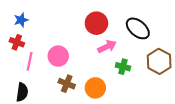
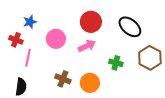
blue star: (21, 20) -> (30, 22), moved
pink arrow: (107, 47) -> (87, 46), moved
pink circle: (58, 56) -> (56, 39), moved

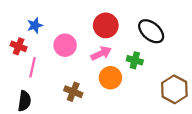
brown hexagon: (150, 58) -> (174, 89), moved
green cross: (116, 63) -> (135, 60), moved
orange circle: (90, 83) -> (110, 78), moved

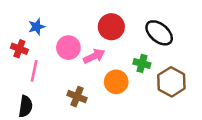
pink arrow: (101, 53) -> (94, 56), moved
brown hexagon: (174, 89) -> (171, 82), moved

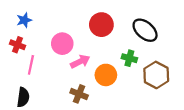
blue star: (37, 27) -> (24, 20), moved
pink arrow: (94, 56) -> (80, 62), moved
brown cross: (77, 97) -> (79, 94), moved

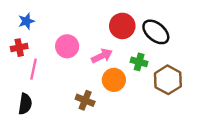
red circle: (101, 25) -> (122, 26), moved
red cross: (18, 45) -> (19, 48), turned -32
pink arrow: (80, 62) -> (102, 56), moved

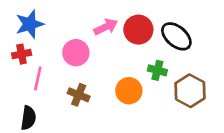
blue star: (26, 21) -> (30, 24), size x1.5
pink arrow: (102, 56) -> (106, 27), moved
brown cross: (85, 100) -> (79, 95), moved

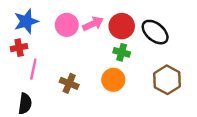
pink circle: (76, 53) -> (67, 25), moved
green cross: (157, 70) -> (122, 52), moved

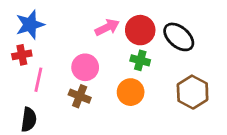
pink circle: (67, 25) -> (85, 67), moved

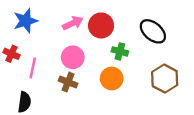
pink arrow: (107, 27) -> (73, 23), moved
red circle: (140, 30) -> (101, 25), moved
red cross: (22, 55) -> (11, 54), moved, turned 35

